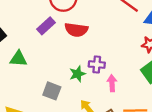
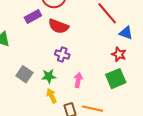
purple cross: (97, 65) -> (62, 54), moved
green star: (77, 74) -> (49, 76), moved

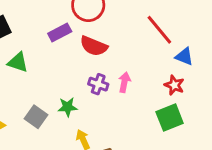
gray square: (24, 74) -> (36, 117), moved
green star: (49, 76) -> (68, 107), moved
pink arrow: (78, 80) -> (124, 82), moved

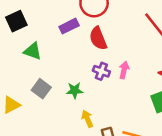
red semicircle: (94, 46) -> (98, 38), turned 45
gray square: (36, 117) -> (41, 89), moved

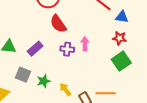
purple rectangle: (69, 26) -> (35, 49), moved
green star: (75, 90) -> (44, 81), moved

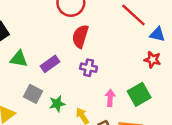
red semicircle: (58, 24) -> (80, 36), turned 48
pink arrow: (85, 44) -> (110, 98), moved
green square: (121, 61) -> (139, 94), moved

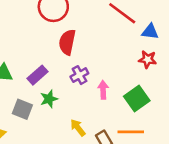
purple cross: (89, 68) -> (79, 75), turned -35
pink arrow: (110, 98) -> (103, 90), moved
green star: (57, 104) -> (49, 99), moved

